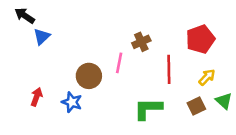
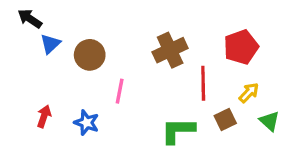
brown cross: (141, 42) -> (170, 50), size x1.5
pink line: (119, 63) -> (120, 91), moved
brown circle: (89, 76) -> (90, 55), moved
brown square: (196, 106) -> (225, 119), moved

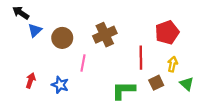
brown cross: (170, 50) -> (105, 35), moved
yellow arrow: (249, 93) -> (173, 64), turned -32

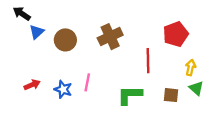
pink line: (83, 63) -> (87, 82), moved
yellow arrow: (173, 64) -> (191, 68), moved
red arrow: (31, 80) -> (32, 85), turned 48
brown square: (156, 83) -> (171, 95), moved, turned 32

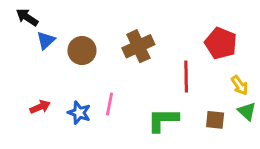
red pentagon: (176, 34) -> (221, 43), turned -30
yellow arrow: (191, 68) -> (240, 85), turned 133

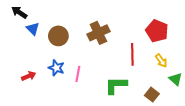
blue triangle: (46, 40) -> (33, 29), turned -32
yellow arrow: (240, 85) -> (161, 61), moved
blue star: (79, 113) -> (56, 68), moved
brown square: (215, 120) -> (152, 95), moved, turned 32

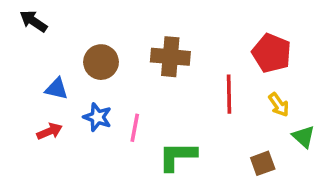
blue triangle: (33, 29) -> (57, 89), moved, turned -32
brown cross: (98, 33) -> (170, 57), turned 30
green L-shape: (116, 85) -> (177, 156), moved
brown square: (152, 95) -> (263, 163), turned 32

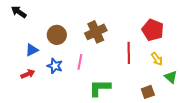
brown cross: (170, 57) -> (96, 32), turned -30
blue triangle: (57, 89) -> (32, 50), turned -40
pink line: (135, 128) -> (80, 62), moved

